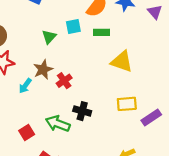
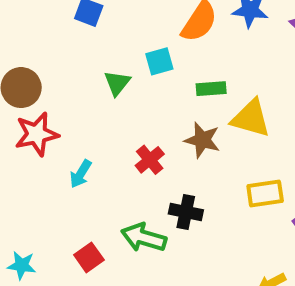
green rectangle: (102, 32) -> (211, 89), moved
brown star: (43, 70) -> (202, 140), moved, turned -30

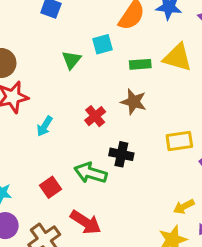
yellow triangle: (251, 118) -> (177, 57), moved

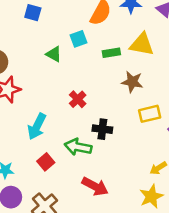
green triangle: (71, 60) -> (54, 54), turned -35
brown star: (134, 102) -> (132, 82), moved
cyan arrow: (45, 126) -> (37, 126), moved, size x1.5
red arrow: (86, 222) -> (95, 186), moved

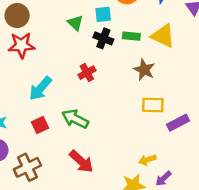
black cross: (102, 129) -> (103, 38), moved

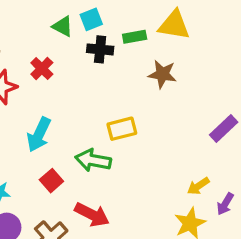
green triangle: (75, 23) -> (63, 26), moved
red cross: (87, 73) -> (42, 68), moved
yellow rectangle: (153, 105) -> (122, 129), moved
red arrow: (81, 161) -> (92, 215), moved

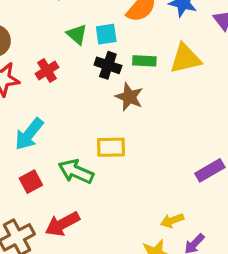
yellow triangle: (174, 25) -> (185, 59), turned -36
brown star: (162, 74) -> (129, 97), moved
red arrow: (92, 215) -> (62, 224), turned 112

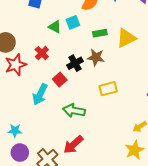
yellow triangle: (185, 59) -> (126, 38), moved
black cross: (108, 65) -> (75, 63), moved, turned -35
yellow rectangle: (111, 147) -> (108, 89), moved
red square: (31, 182) -> (60, 80), moved

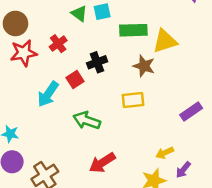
green rectangle: (100, 33) -> (133, 30), size x1.5
brown star: (96, 57) -> (144, 66), moved
red arrow: (73, 145) -> (102, 163), moved

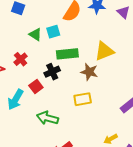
green rectangle: (133, 30) -> (67, 54), moved

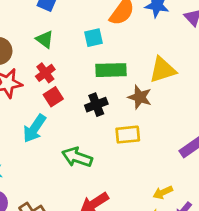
green triangle: (35, 34) -> (45, 39), moved
black cross: (52, 72) -> (96, 105), moved
red square: (36, 86) -> (53, 97), moved

